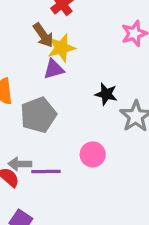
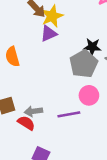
gray pentagon: (38, 115) -> (84, 64), moved
purple line: (46, 172) -> (69, 114), moved

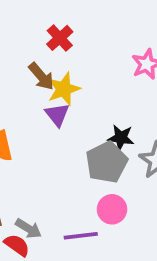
purple triangle: (49, 34) -> (57, 115), turned -48
gray arrow: (33, 111) -> (28, 229), turned -144

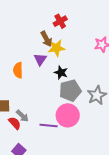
purple triangle: (57, 115) -> (40, 59), moved
black star: (121, 138) -> (61, 73), moved
pink circle: (112, 209) -> (68, 115), size x1.5

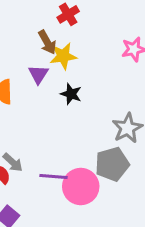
gray pentagon: (70, 91) -> (112, 164), moved
pink circle: (68, 115) -> (81, 187), moved

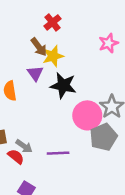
black star: (71, 94) -> (63, 85), size x1.5
pink circle: (81, 187) -> (87, 115), moved

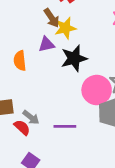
purple triangle: (35, 73) -> (46, 44), turned 49
black star: (63, 85) -> (74, 58), turned -30

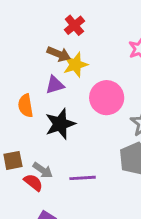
brown arrow: (52, 18) -> (59, 54), turned -30
black star: (74, 58) -> (60, 124), moved
pink circle: (97, 90) -> (107, 98), moved

